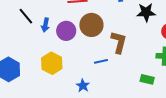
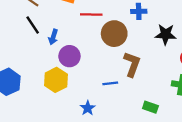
brown circle: (91, 25) -> (114, 34), moved
purple circle: (66, 31) -> (69, 56), moved
green rectangle: (147, 79) -> (150, 107), moved

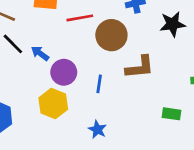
blue arrow: (53, 37) -> (40, 53), turned 120
brown L-shape: (132, 64) -> (140, 67), turned 75
blue line: (110, 83) -> (99, 84), moved, turned -64

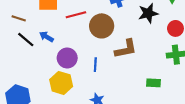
blue arrow: (40, 53) -> (46, 37), moved

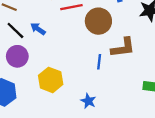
purple circle: (67, 58) -> (17, 56), moved
blue line: (95, 65) -> (99, 62), moved

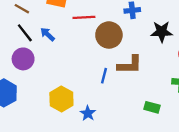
yellow hexagon: (51, 80) -> (61, 99), moved

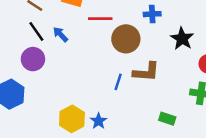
black star: (162, 32) -> (182, 39), turned 30
yellow hexagon: (61, 99) -> (72, 119), moved

